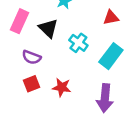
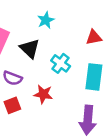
cyan rectangle: (111, 56) -> (94, 77), turned -30
red star: (62, 87) -> (43, 94), moved

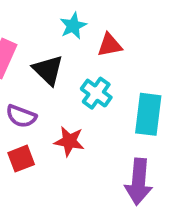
red triangle: (94, 37) -> (110, 45), moved

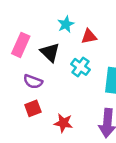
red star: (69, 141) -> (63, 123), moved

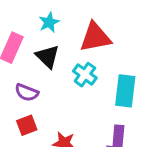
cyan star: (66, 24) -> (49, 22), moved
red triangle: (89, 36) -> (95, 37), size x1.6

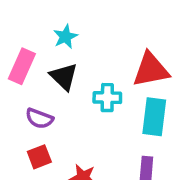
red triangle: (95, 37) -> (151, 70), moved
cyan cross: (85, 75) -> (107, 98), turned -35

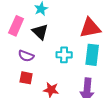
cyan cross: (107, 98) -> (64, 55), moved
red square: (39, 157) -> (26, 78), turned 32

